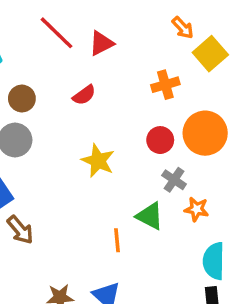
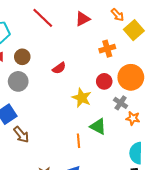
red triangle: (101, 43) -> (83, 19), moved
red semicircle: (84, 95) -> (59, 68), moved
yellow star: (98, 161) -> (82, 98), moved
gray cross: (174, 180) -> (121, 103), moved
orange star: (196, 209) -> (133, 118), moved

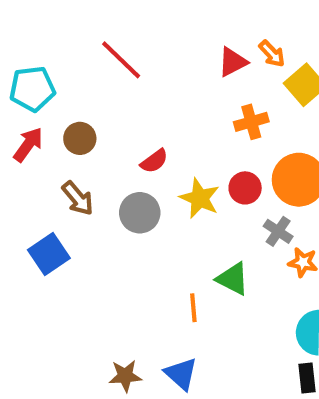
red triangle: (83, 19) -> (233, 62), moved
gray circle: (18, 81) -> (140, 213), moved
yellow star: (82, 98) -> (200, 198), moved
brown arrow: (21, 135) -> (78, 198), moved

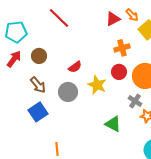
red circle: (245, 188) -> (119, 72), moved
blue square: (49, 254) -> (38, 112), moved
orange line: (193, 308) -> (57, 149), moved

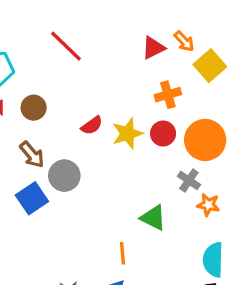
yellow star: (97, 85) -> (127, 134), moved, turned 30
gray circle: (68, 92) -> (64, 176), moved
orange line: (57, 149) -> (123, 253), moved

